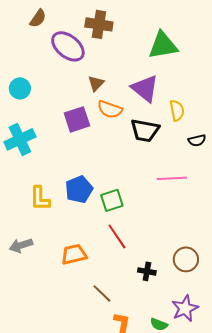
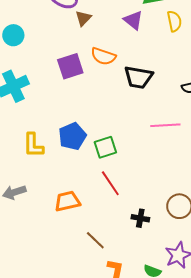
brown triangle: (96, 83) -> (83, 18), moved
purple triangle: (145, 88) -> (133, 20), moved, size x0.7
yellow semicircle: (177, 110) -> (174, 21), moved

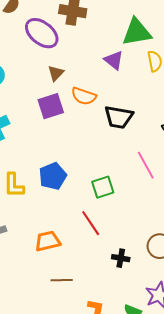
brown triangle: (83, 18) -> (56, 73), moved
pink line: (165, 125) -> (146, 165), turned 64
green square: (105, 147) -> (103, 187), moved
brown line: (95, 240) -> (62, 280), moved, turned -45

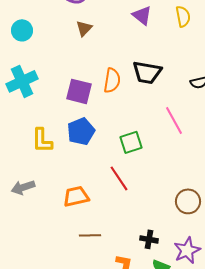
orange semicircle: (84, 96) -> (112, 80), moved, turned -100
purple square: (51, 106) -> (79, 91), moved, turned 32
black cross: (121, 258) -> (149, 239), moved

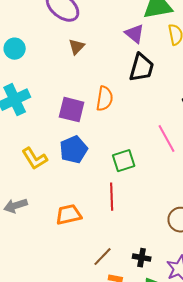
black trapezoid: (147, 72) -> (142, 68), moved, turned -84
yellow L-shape: (42, 140) -> (35, 159), turned -32
red line: (119, 178) -> (112, 197), turned 32
brown line: (90, 235) -> (103, 257), moved, turned -45

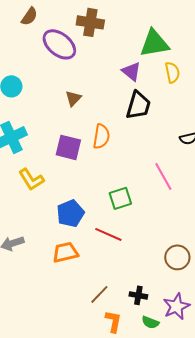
brown triangle: (77, 47) -> (73, 98), moved
blue pentagon: (74, 150) -> (70, 213), moved
yellow L-shape: (35, 159) -> (31, 179), moved
red line: (112, 197) -> (108, 234), turned -64

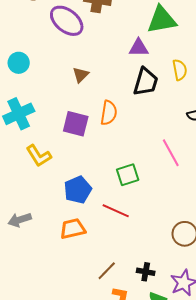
purple triangle: (131, 71) -> (139, 48), turned -40
yellow semicircle: (172, 72) -> (180, 70), moved

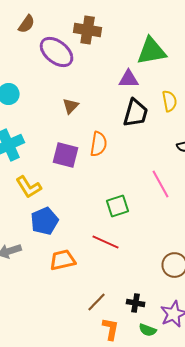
blue pentagon: (78, 190) -> (45, 221), moved

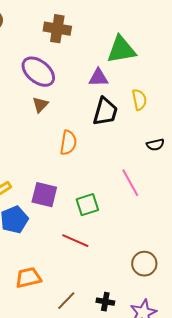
purple ellipse: (57, 52) -> (38, 72), moved
purple square: (66, 155) -> (44, 195), moved
orange trapezoid: (63, 260) -> (28, 278), moved

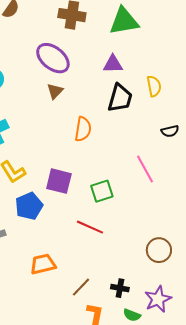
green triangle: (121, 50) -> (124, 21), moved

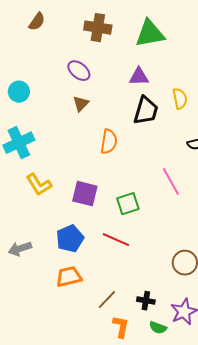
purple ellipse: (53, 58) -> (79, 71), size x0.7
blue pentagon: (29, 206) -> (70, 239), moved

